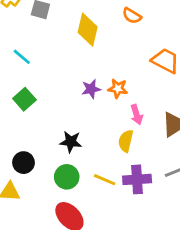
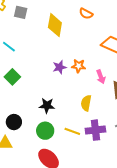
pink arrow: (137, 115) -> (101, 77), moved

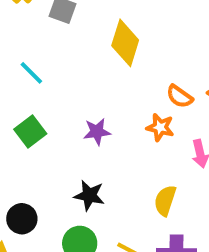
orange semicircle: (86, 14) -> (180, 96), moved
purple star: (59, 67) -> (97, 132), moved

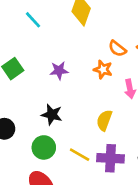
cyan line: (31, 73) -> (33, 20), moved

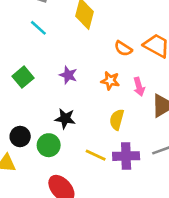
orange star: (103, 69) -> (110, 81), moved
purple star: (59, 71) -> (68, 75), turned 30
green circle: (44, 147) -> (49, 145), moved

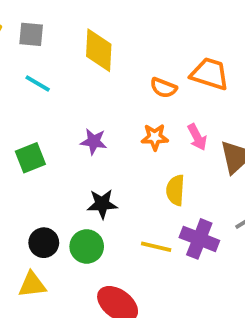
green square: (23, 77) -> (30, 158), turned 30
purple cross: (126, 156) -> (199, 239), turned 35

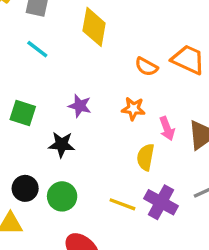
pink arrow: (197, 137) -> (167, 128), moved
green square: (30, 158) -> (23, 113), turned 32
black star: (102, 204) -> (62, 144), moved

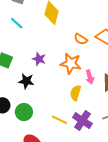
orange star: (133, 109) -> (71, 63), size x1.5

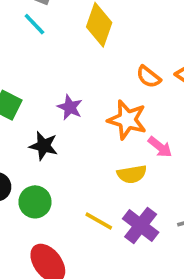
cyan line: (17, 23) -> (34, 24), moved
pink arrow: (90, 77) -> (160, 147), turned -40
yellow semicircle: (76, 93) -> (132, 174), turned -119

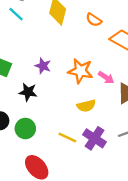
orange semicircle: (149, 77) -> (94, 20), moved
pink arrow: (160, 147) -> (106, 78), moved

